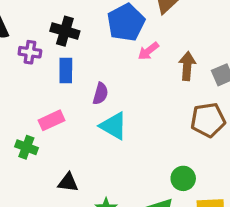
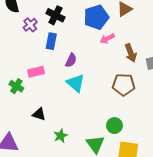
purple cross: (30, 52) -> (30, 25), turned 32
brown arrow: (187, 66) -> (131, 53), turned 144
brown pentagon: (208, 120) -> (124, 85), moved

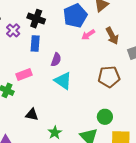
brown arrow: (131, 53) -> (112, 36), moved

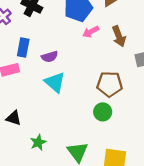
blue rectangle: (35, 44) -> (23, 48), moved
purple semicircle: (56, 60) -> (50, 57), turned 48
green circle: (105, 117) -> (103, 112), moved

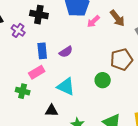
cyan triangle: (55, 82) -> (66, 87), moved
green circle: (103, 112) -> (103, 80), moved

